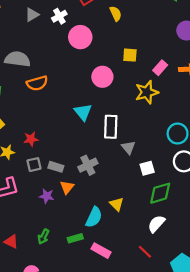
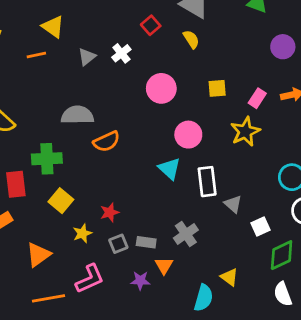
pink circle: (80, 37) -> (161, 88), moved
pink circle: (102, 77) -> (188, 135), moved
white semicircle: (156, 224) -> (283, 294), turned -54

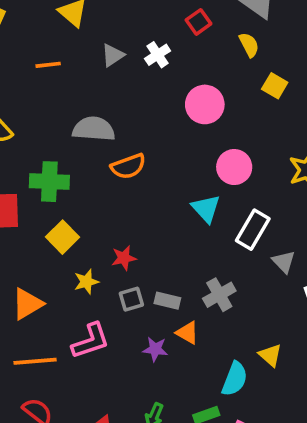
orange line: (36, 55) -> (48, 65), moved
yellow square: (217, 88) -> (275, 86), moved, turned 30
white rectangle: (207, 182) -> (253, 230), turned 32
orange triangle: (164, 266) -> (187, 333), turned -36

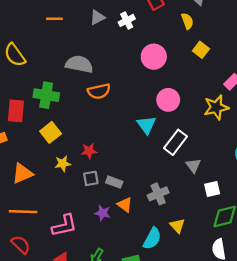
gray cross: (219, 295) -> (158, 194), moved
pink L-shape: (91, 341) -> (64, 226), moved

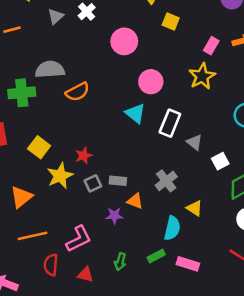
green cross: (46, 95) -> (22, 93), moved
yellow star: (63, 163) -> (60, 176), size x1.5
red semicircle: (21, 245) -> (51, 265), moved, turned -114

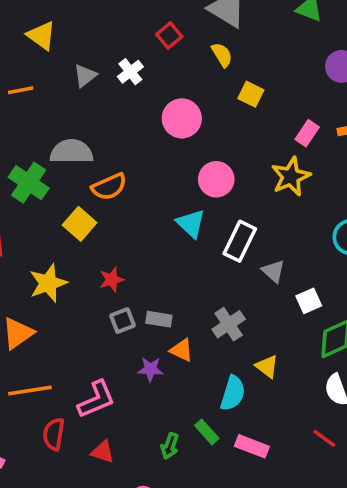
green cross: (22, 93) -> (29, 183), turned 36
yellow square: (39, 147) -> (80, 224), moved
yellow star: (60, 176) -> (48, 283), moved
green rectangle: (156, 256) -> (207, 432), turned 72
green arrow: (120, 262) -> (170, 446), moved

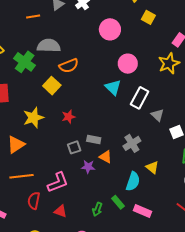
orange line: (21, 90) -> (33, 16), moved
gray square: (122, 321) -> (74, 147), moved

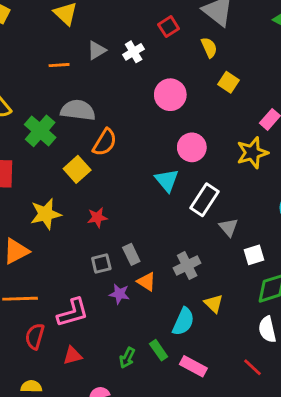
orange semicircle: (69, 66) -> (105, 142), turned -42
gray rectangle: (94, 139) -> (131, 254), turned 48
red triangle: (60, 211) -> (73, 356), turned -40

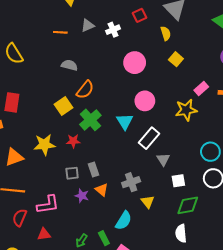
gray semicircle: (78, 110) -> (69, 65), size x0.7
green cross: (40, 131) -> (90, 120), moved
yellow star: (46, 214) -> (44, 145), moved
yellow triangle: (214, 304) -> (148, 202), moved

